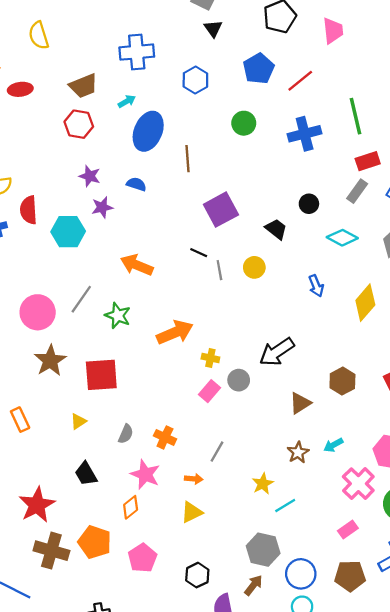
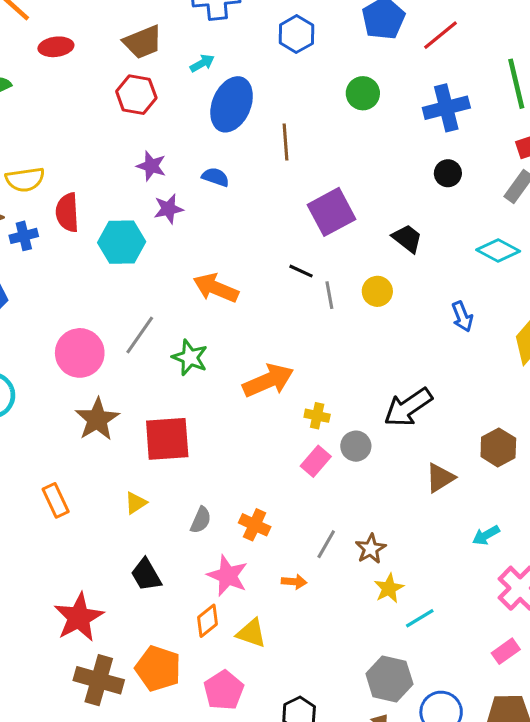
black circle: (309, 204) -> (448, 173), moved
brown star: (298, 452) -> (371, 549), moved
yellow triangle: (192, 512) -> (251, 633), moved, turned 45

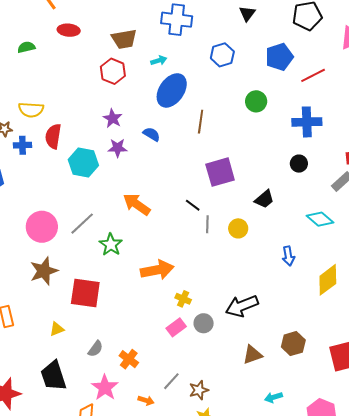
black trapezoid: (407, 239) -> (264, 199), turned 90
black trapezoid: (146, 575) -> (53, 376), size x1.4

